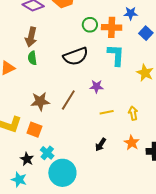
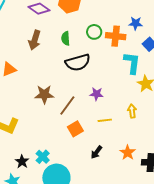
cyan L-shape: (116, 55) -> (132, 63), moved
green semicircle: (32, 58) -> (66, 38), moved
brown star: (40, 101) -> (44, 94), moved
yellow arrow: (133, 113) -> (132, 111), moved
orange square: (34, 130) -> (75, 129), moved, turned 35

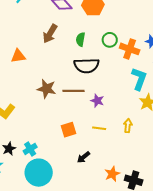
brown line: (67, 105) -> (73, 91), moved, turned 40
orange star: (128, 153) -> (112, 174), moved

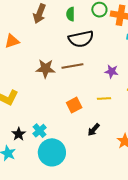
purple star: (97, 101) -> (112, 71), moved

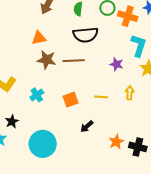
orange triangle: (12, 41) -> (39, 38), moved
purple star: (112, 71) -> (117, 64), moved
cyan cross: (40, 131) -> (37, 95), moved

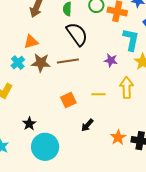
black semicircle: (85, 35) -> (77, 34), turned -115
yellow arrow: (130, 93) -> (127, 88), size x1.5
cyan cross: (37, 95) -> (18, 63), moved
black star: (12, 121) -> (29, 124), moved

